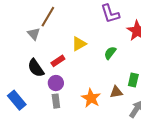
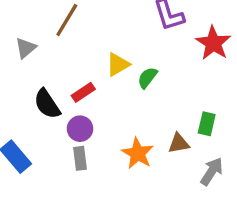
gray triangle: (34, 34) -> (26, 48), moved, turned 32
green semicircle: (110, 53) -> (147, 78), moved

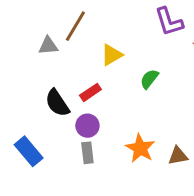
gray triangle: (26, 48) -> (48, 46), moved, turned 35
yellow triangle: (118, 64) -> (112, 55), moved
brown triangle: (179, 143) -> (178, 156), moved

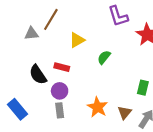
red rectangle: (90, 92) -> (62, 67), turned 48
brown triangle: (178, 156) -> (125, 113), turned -40

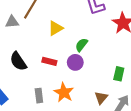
red rectangle: (62, 67) -> (49, 61), moved
purple circle: (60, 91) -> (75, 62), moved
orange star: (97, 107) -> (64, 92), moved

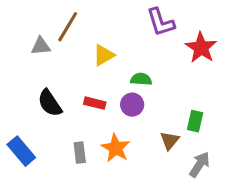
green semicircle: (81, 45) -> (141, 79), turned 56
brown triangle: (101, 98) -> (170, 141), moved

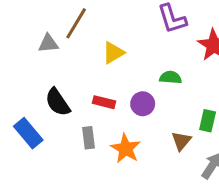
green semicircle: (141, 79) -> (170, 77), moved
blue rectangle: (21, 151) -> (28, 133), moved
gray rectangle: (80, 153) -> (89, 138), moved

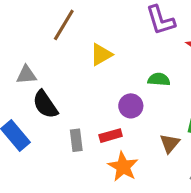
gray triangle: (48, 43) -> (26, 75), moved
red rectangle: (104, 102) -> (111, 136), moved, turned -30
orange star: (126, 149) -> (123, 167), moved

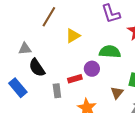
green semicircle: (159, 79) -> (110, 52), size x1.5
red rectangle: (111, 136) -> (75, 79), moved

